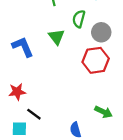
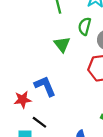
blue L-shape: (23, 47) -> (45, 86), moved

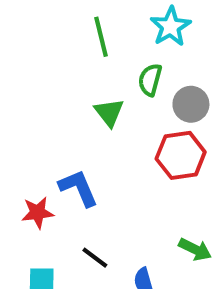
black line: (39, 122) -> (95, 258), moved

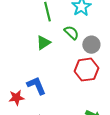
green semicircle: (150, 80) -> (71, 33), turned 119
green triangle: (109, 112) -> (43, 43), moved, turned 35

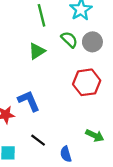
gray circle: (91, 45) -> (92, 42), moved

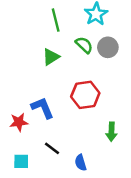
red hexagon: (87, 82) -> (85, 95), moved
green arrow: (95, 136) -> (111, 132), moved, turned 66

